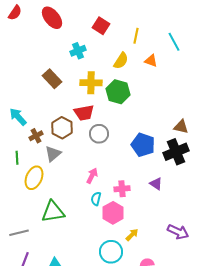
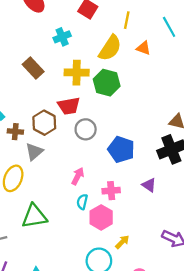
yellow semicircle: (121, 61) -> (110, 48), size x1.4
brown cross: (36, 136) -> (15, 132), turned 32
blue pentagon: (143, 145) -> (121, 149), moved

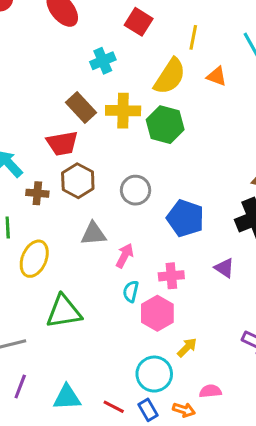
brown rectangle: (33, 68) -> (81, 107), moved
red trapezoid: (69, 106) -> (62, 143), moved
gray triangle: (34, 152) -> (93, 234), moved, turned 36

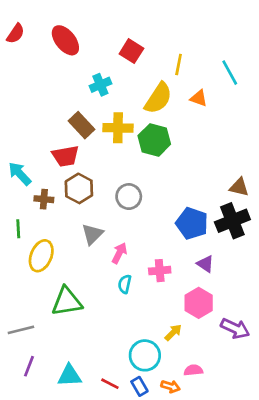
blue pentagon: (185, 218) -> (192, 223), moved
gray triangle: (93, 234) -> (92, 234), turned -40
pink hexagon: (157, 313) -> (199, 303), moved

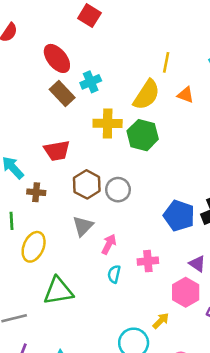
red ellipse: (65, 40) -> (57, 58), moved
red square: (131, 51) -> (89, 16), moved
brown rectangle: (82, 125) -> (62, 94), moved
brown hexagon: (79, 188) -> (87, 184), moved
purple triangle: (205, 264) -> (197, 264), moved

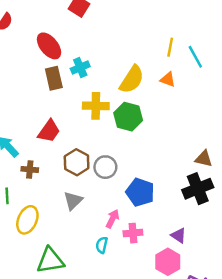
yellow line: (166, 62) -> (170, 47), moved
brown rectangle: (62, 94) -> (54, 78), turned 30
red trapezoid: (57, 151) -> (49, 131), turned -45
blue pentagon: (179, 216) -> (140, 192), moved
pink arrow: (109, 244) -> (113, 219), moved

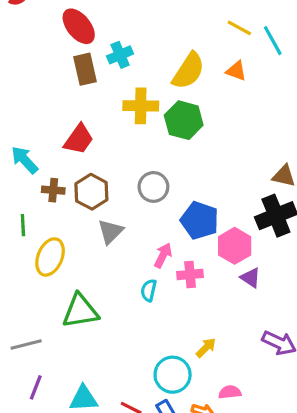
yellow line: (170, 47) -> (239, 28), turned -72
brown hexagon: (77, 162) -> (91, 192), moved
pink hexagon: (168, 262) -> (235, 246), moved

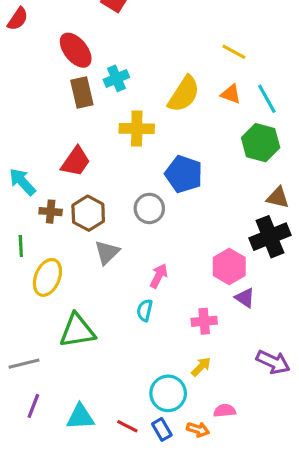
cyan line: (273, 41) -> (267, 99), moved
green hexagon: (184, 120) -> (261, 143), moved
blue pentagon: (200, 220) -> (184, 174), moved
pink cross: (190, 274) -> (204, 321), moved

